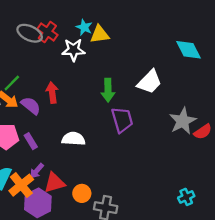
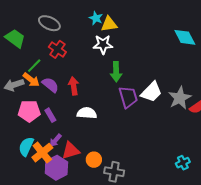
red cross: (47, 32) -> (57, 49), moved
white star: (74, 50) -> (103, 44), moved
white trapezoid: (149, 82) -> (151, 92), moved
red arrow: (52, 93) -> (74, 86), moved

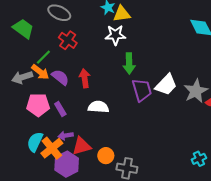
purple arrow: (55, 140) -> (66, 136), turned 40

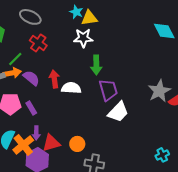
orange arrow: (40, 72) -> (12, 73), turned -48
white trapezoid: (166, 85) -> (118, 112), moved
white semicircle: (98, 107) -> (71, 88), moved
purple arrow: (66, 136) -> (36, 133), turned -80
orange circle: (106, 156) -> (77, 144), moved

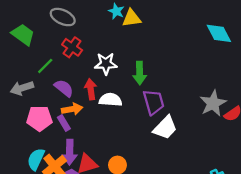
white star: (83, 38) -> (106, 64), moved
orange arrow: (12, 73) -> (72, 109), moved
purple arrow: (36, 133) -> (70, 152), size x1.5

